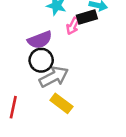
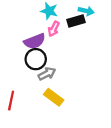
pink arrow: (73, 26) -> (54, 29), moved
gray arrow: (54, 77) -> (47, 74), size x0.7

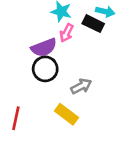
black rectangle: (76, 21) -> (93, 24), turned 42
gray arrow: (47, 74) -> (81, 86), moved

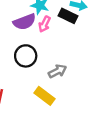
purple semicircle: (44, 48) -> (24, 22), moved

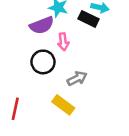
pink arrow: (44, 24) -> (63, 42), moved, turned -35

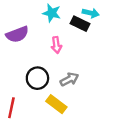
purple semicircle: (42, 25) -> (17, 34), moved
black circle: (43, 62) -> (37, 78), moved

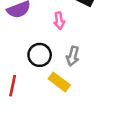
gray arrow: (69, 79) -> (73, 56), turned 132

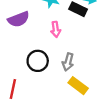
yellow rectangle: (59, 82) -> (78, 86), moved

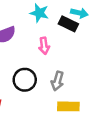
yellow rectangle: (78, 86) -> (68, 106), turned -36

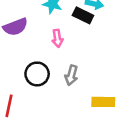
yellow rectangle: (68, 106) -> (103, 102), moved

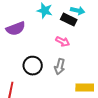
pink arrow: (57, 38) -> (63, 42), moved, turned -56

